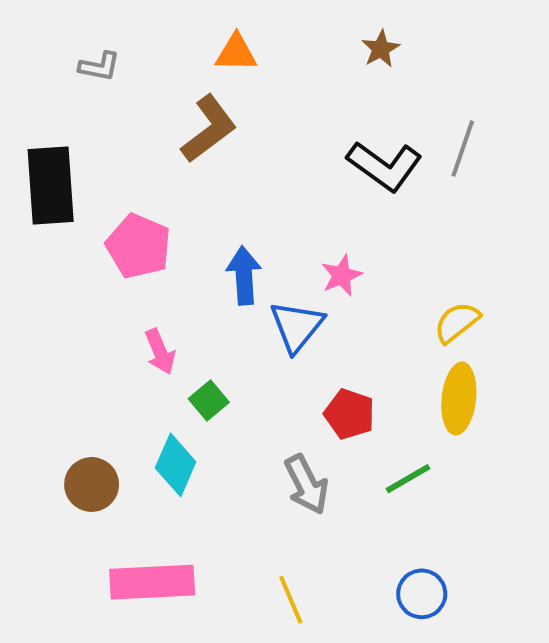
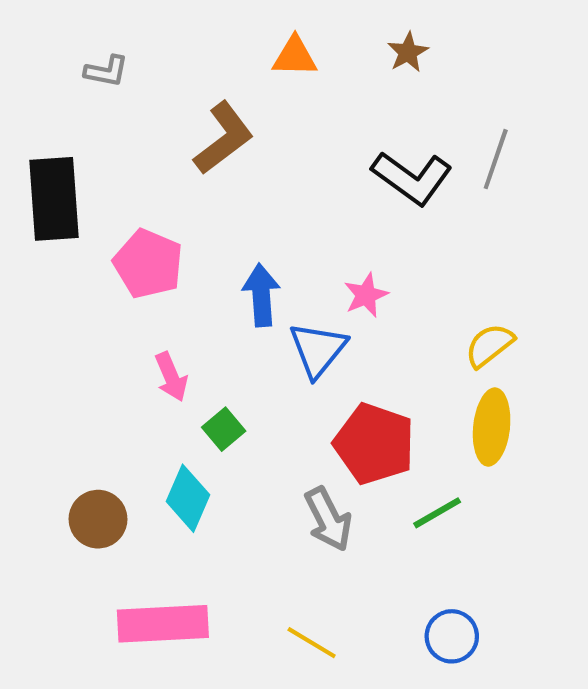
orange triangle: (236, 53) -> (295, 56), moved
red pentagon: (349, 414) -> (374, 444), size x1.5
yellow line: (291, 600) -> (312, 643), turned -36

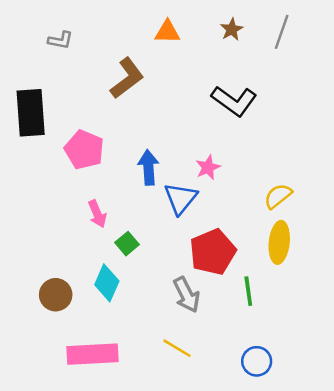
gray line: (496, 159) -> (282, 32), moved
red pentagon: (374, 444) -> (213, 252), turned 30
green line: (437, 513) -> (248, 291), turned -68
yellow line: (312, 643) -> (177, 348), moved

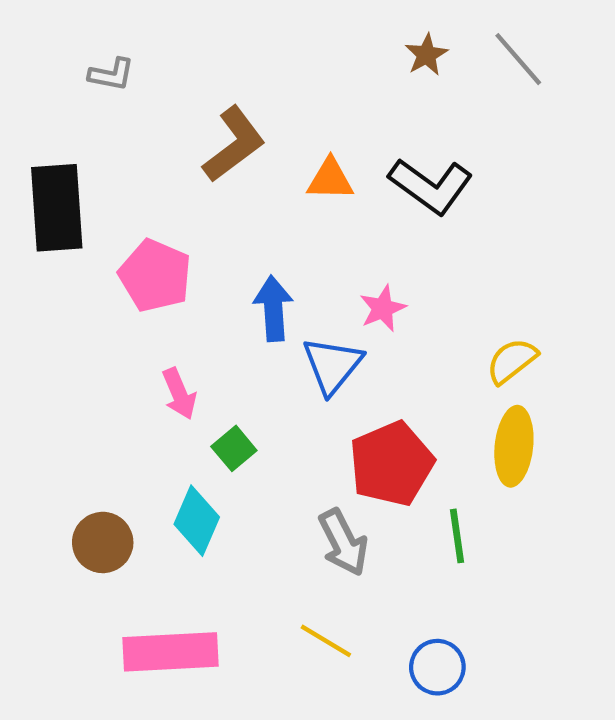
orange triangle: (167, 32) -> (330, 179), moved
gray line: (282, 32) -> (518, 59), turned -60
blue circle: (257, 361) -> (437, 667), moved

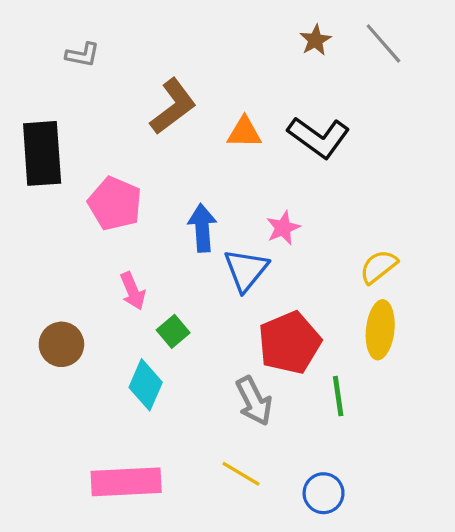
brown circle: (103, 542) -> (61, 344), moved

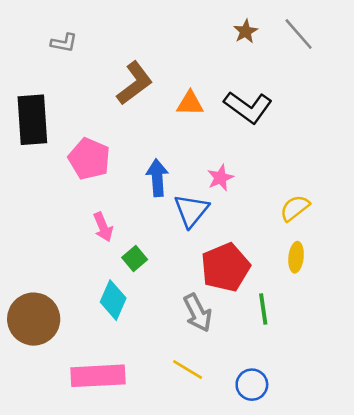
yellow ellipse: (380, 330) -> (296, 257), size x0.7
brown circle: (61, 344) -> (34, 319), moved, size x1.5

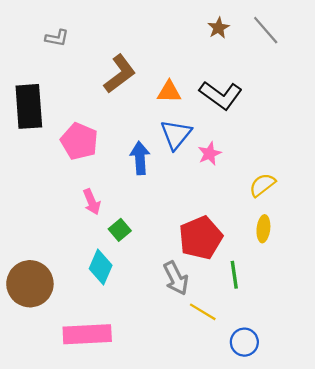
pink star: (220, 178) -> (210, 154), moved
blue triangle: (191, 211) -> (176, 134), moved
yellow line: (188, 369) -> (203, 312), moved
blue circle: (252, 385) -> (244, 342), moved

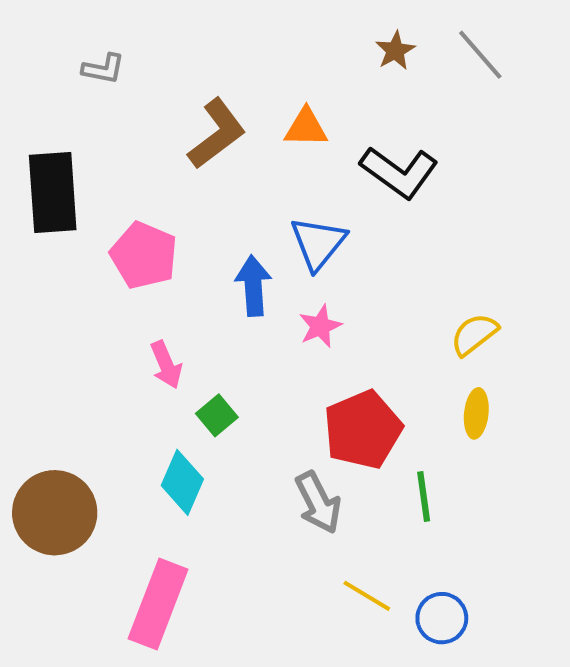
orange triangle: (169, 92) -> (306, 128), moved
pink star: (210, 154) -> (320, 326), moved
yellow line: (203, 312) -> (367, 596), moved
pink rectangle: (87, 334) -> (158, 604), turned -66

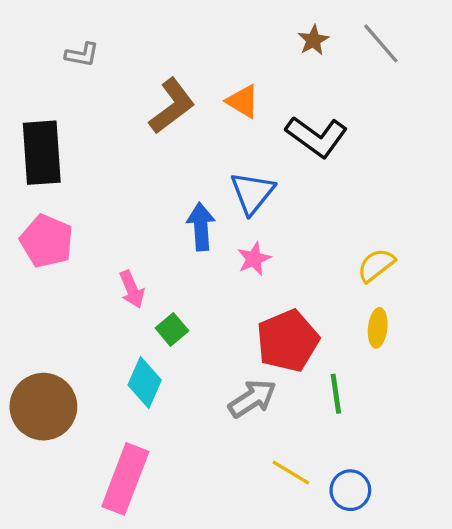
orange triangle: (306, 128) -> (243, 101), turned 30
pink pentagon: (144, 255) -> (47, 241), moved
gray arrow: (318, 503) -> (252, 399), turned -96

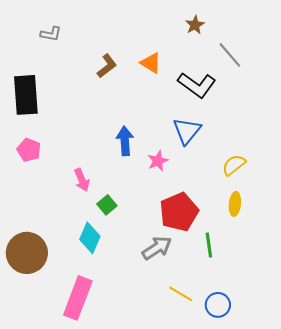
gray line: (381, 43) -> (230, 55), moved
brown L-shape: (172, 106) -> (107, 66), size x0.7
blue triangle: (252, 193) -> (187, 131), moved
pink pentagon: (47, 241) -> (29, 150), size x0.7

